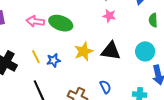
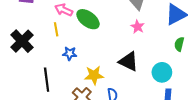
yellow star: (84, 51) -> (94, 75), moved
yellow line: (36, 57) -> (56, 29), moved

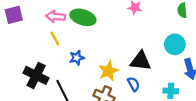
black cross: (22, 41) -> (36, 75), moved
black triangle: (129, 61) -> (141, 61), moved

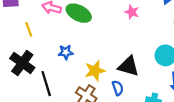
yellow line: (55, 38) -> (29, 29), moved

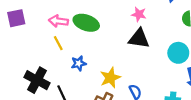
yellow line: (29, 29) -> (58, 43), moved
black triangle: (129, 66) -> (139, 39), moved

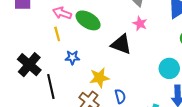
black triangle: (139, 39) -> (121, 44), moved

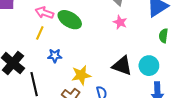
yellow line: (57, 34) -> (40, 33), turned 40
black triangle: (121, 44) -> (122, 66), moved

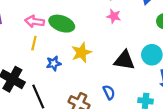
yellow star: (81, 75) -> (81, 52), moved

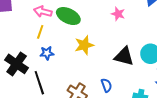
blue star: (54, 63) -> (47, 53), moved

